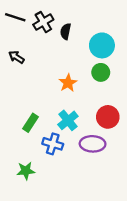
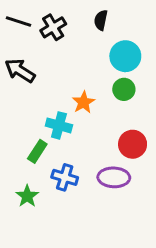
black semicircle: (66, 31) -> (101, 20), moved
black arrow: (16, 57) -> (20, 71), size x1.5
cyan cross: (68, 120) -> (59, 125), moved, turned -36
green star: (26, 171) -> (27, 196), moved, turned -30

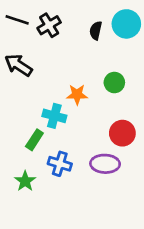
black semicircle: (101, 20) -> (96, 31), moved
cyan circle: (125, 56) -> (126, 24), moved
orange star: (83, 102) -> (77, 95), turned 30

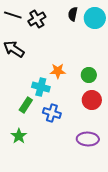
black semicircle: (96, 31) -> (73, 14), moved
green circle: (114, 83) -> (89, 75), moved
blue cross: (60, 164) -> (52, 113), moved
purple ellipse: (105, 164) -> (88, 139), moved

